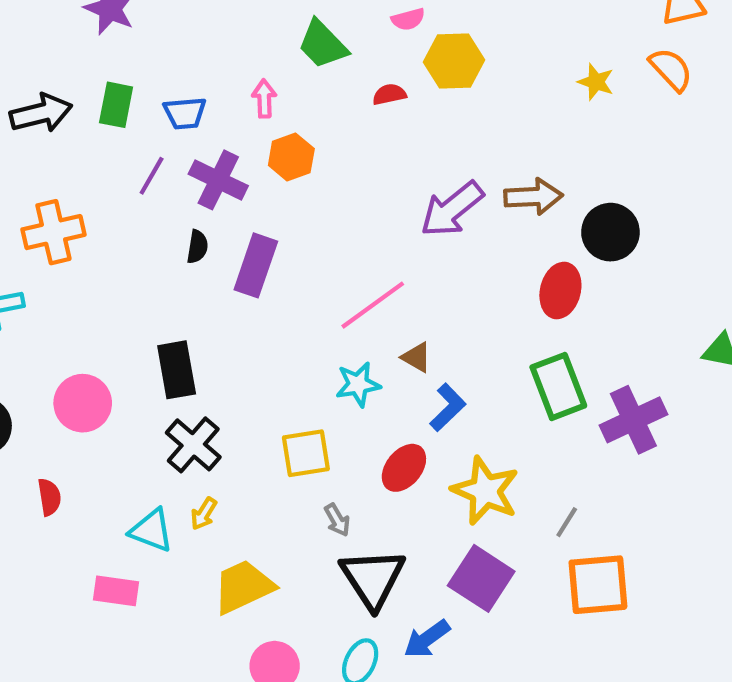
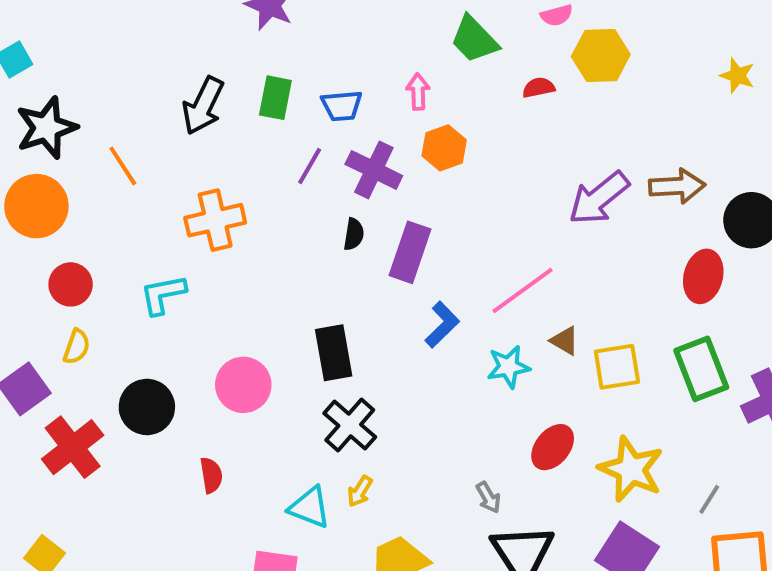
black arrow: (41, 113) -> (203, 106), turned 130
blue L-shape: (448, 407) -> (442, 325), moved
yellow square: (306, 453) -> (617, 367), moved

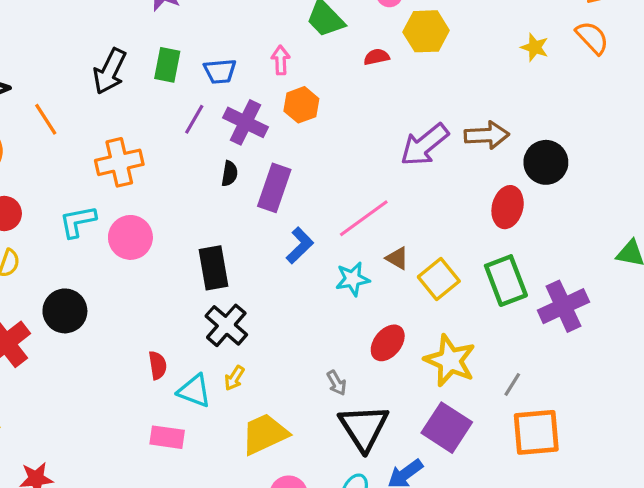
yellow square: (617, 367) -> (439, 279), turned -30
pink circle: (243, 385) -> (130, 237), moved
red semicircle: (211, 475) -> (158, 365), moved

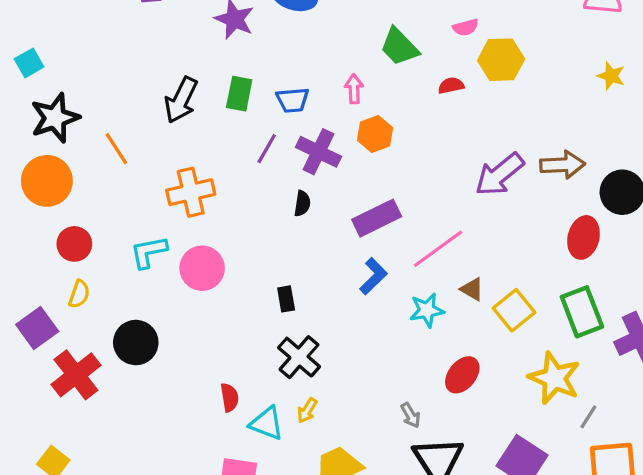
purple rectangle: (274, 188) -> (377, 218), moved, turned 45
black rectangle: (214, 268) -> (286, 299), size x0.6
yellow star: (450, 360) -> (554, 378), moved

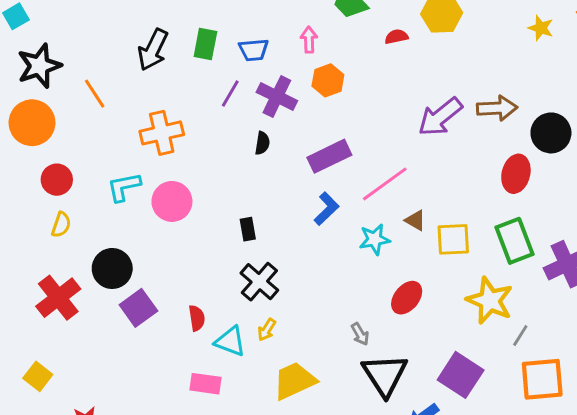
yellow square: (514, 310) -> (453, 239), turned 36
purple square: (37, 328) -> (138, 308), moved

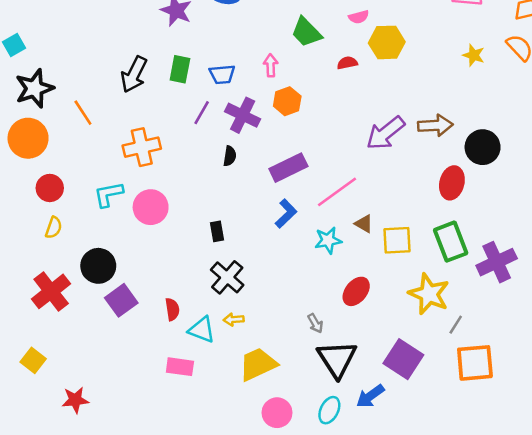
yellow arrow: (267, 330) -> (234, 319), turned 54

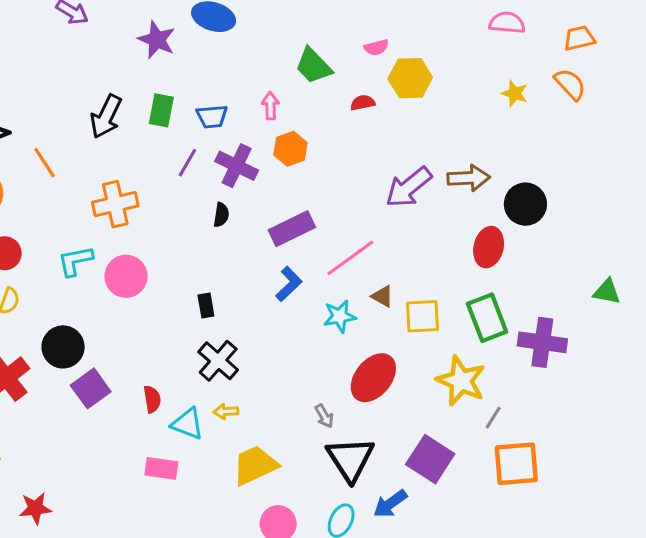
purple cross: (497, 262) -> (542, 342), turned 33
red ellipse: (356, 291) -> (373, 378), size x1.4

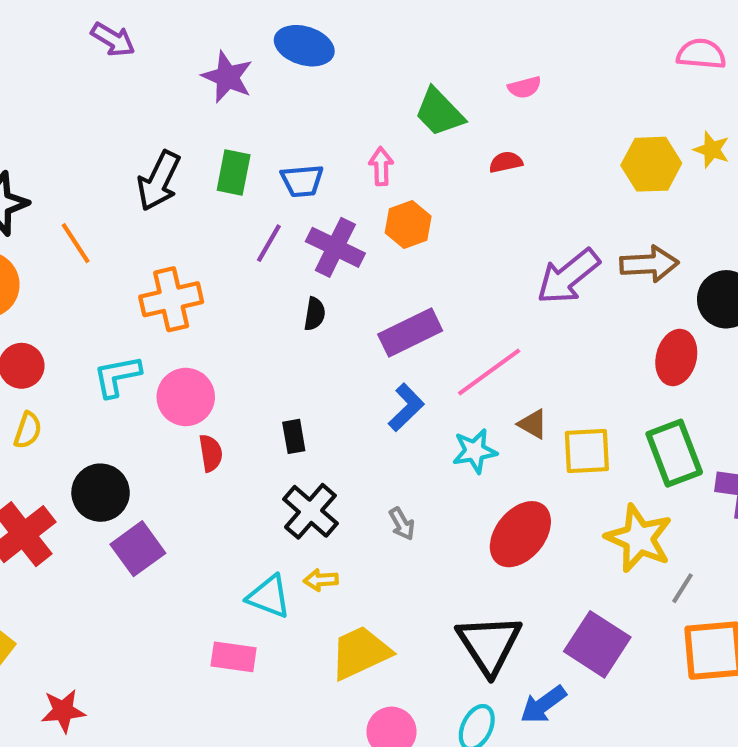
yellow hexagon: (410, 78) -> (651, 164), moved
red semicircle: (152, 399) -> (211, 453), moved
gray arrow: (324, 416) -> (402, 524), moved

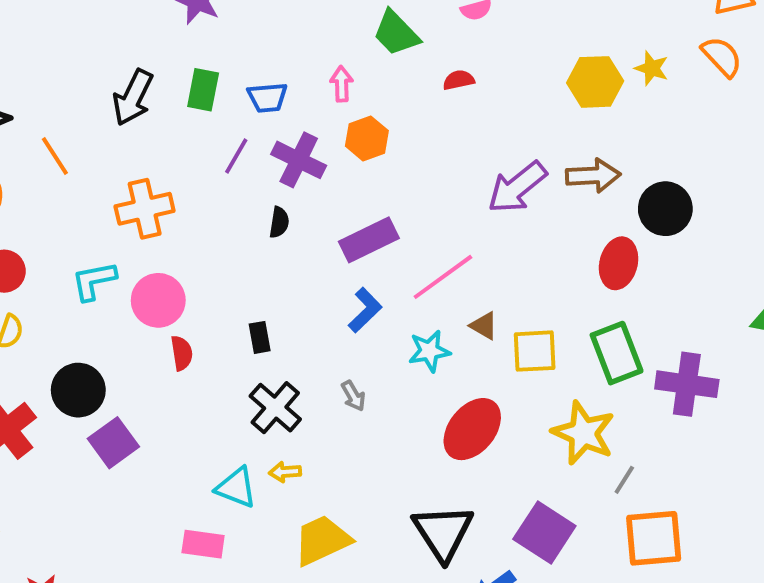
gray arrow: (402, 524) -> (353, 396), moved

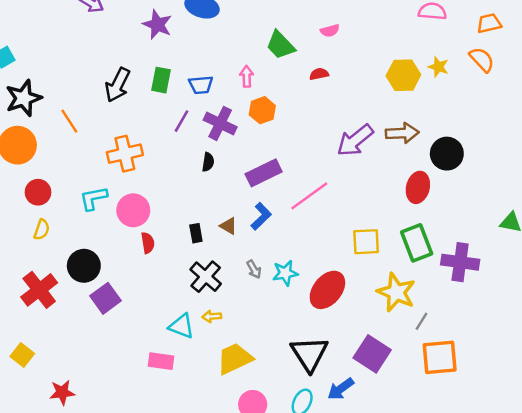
brown triangle: (484, 326) -> (229, 226), moved
cyan star: (429, 351) -> (285, 273), moved

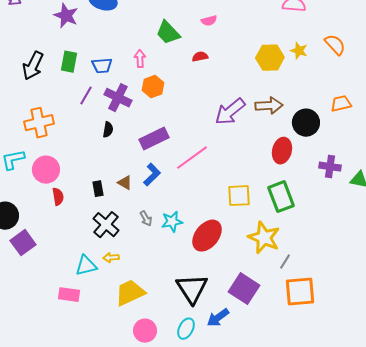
orange trapezoid: (489, 23) -> (341, 104), moved
purple cross: (460, 262) -> (330, 167), moved, size x0.7
cyan triangle: (182, 326) -> (86, 266), turned -35

